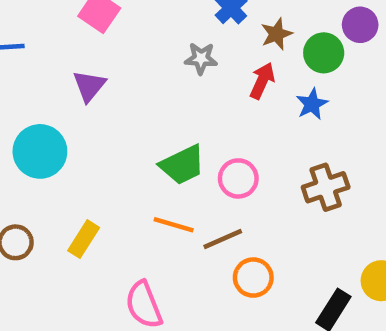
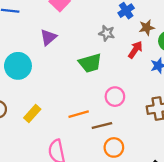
green trapezoid: (182, 165) -> (90, 63), moved
orange line: (174, 225) -> (79, 114), turned -42

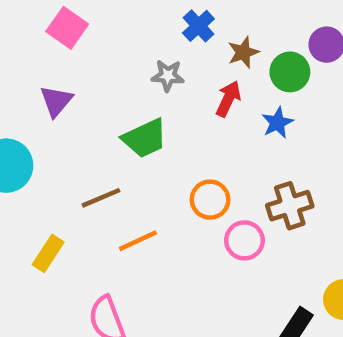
pink circle: (115, 97) -> (244, 240), moved
brown line: (102, 126) -> (101, 198), moved
orange circle: (114, 147) -> (210, 200), moved

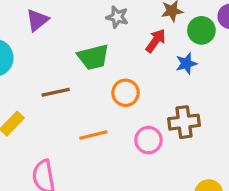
orange circle: (210, 200) -> (126, 93), moved
orange line: (138, 241) -> (93, 135), moved

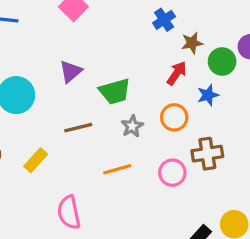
gray star: (117, 17) -> (132, 126), moved, turned 30
purple triangle: (37, 20) -> (71, 71), moved
orange circle: (126, 93) -> (174, 117), moved

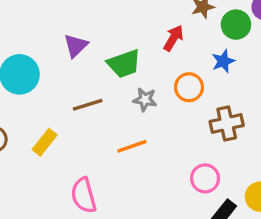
red arrow: (177, 73) -> (173, 38), moved
gray star: (132, 126) -> (145, 100), turned -30
pink circle: (172, 173) -> (205, 178), moved

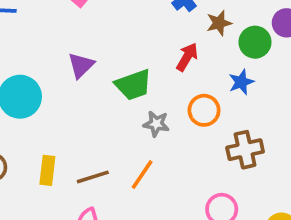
brown line: (88, 105) -> (93, 177), moved
yellow rectangle: (45, 142) -> (47, 170), turned -32
orange line: (132, 146) -> (142, 175), turned -36

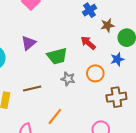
red arrow: (187, 57) -> (88, 43), turned -84
orange line: (142, 175) -> (55, 116), moved
brown line: (93, 177) -> (32, 88), moved

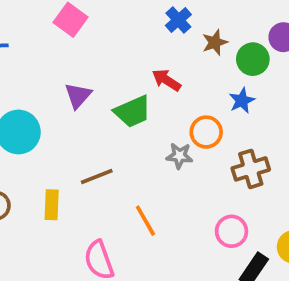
red arrow: (88, 43) -> (166, 80), moved
gray star: (68, 79) -> (179, 156), moved
orange line: (55, 116) -> (145, 221), turned -60

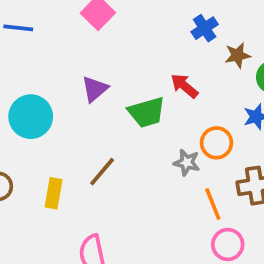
brown line: (97, 176) -> (102, 172), turned -36
orange line: (145, 221) -> (213, 204), moved

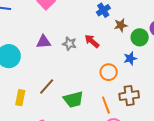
purple triangle: (95, 89) -> (44, 42), turned 35
green trapezoid: (147, 112) -> (73, 99), moved
gray star: (187, 163) -> (69, 44), moved

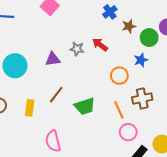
purple triangle: (44, 42) -> (53, 59), moved

